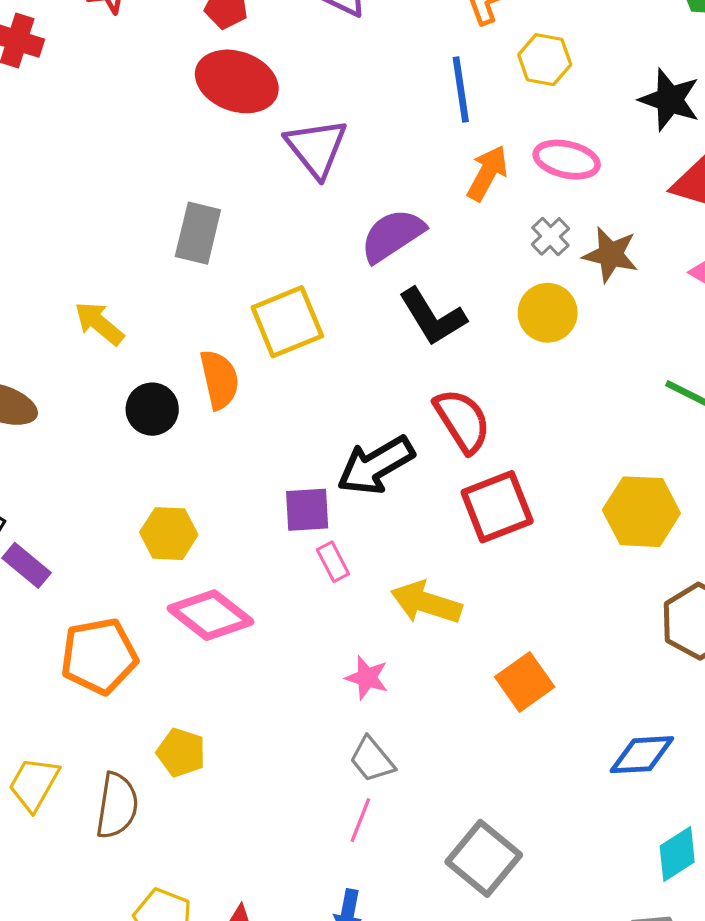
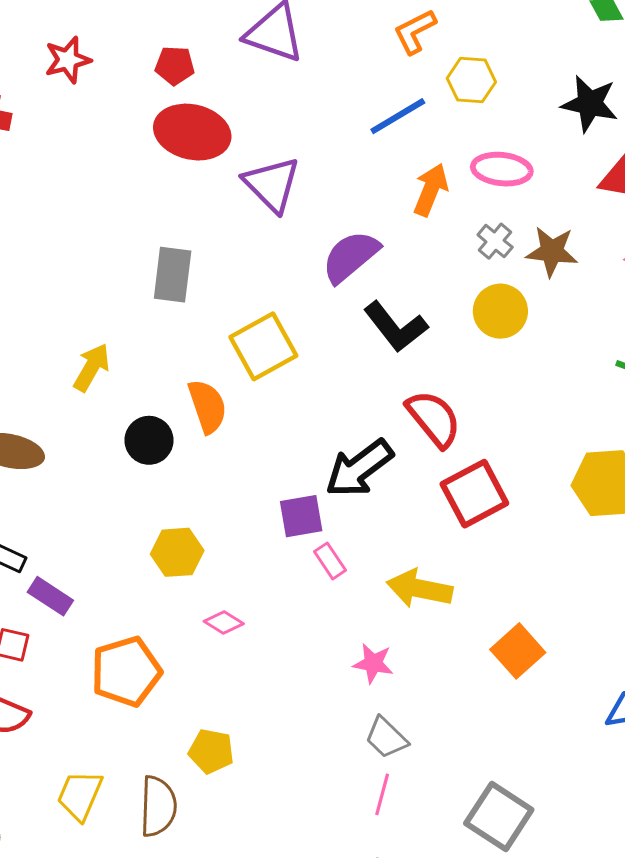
blue line: (461, 89) -> (398, 116), turned 74
yellow arrow: (99, 323) -> (92, 367), turned 87
pink diamond: (210, 615) -> (224, 623), size x0.5

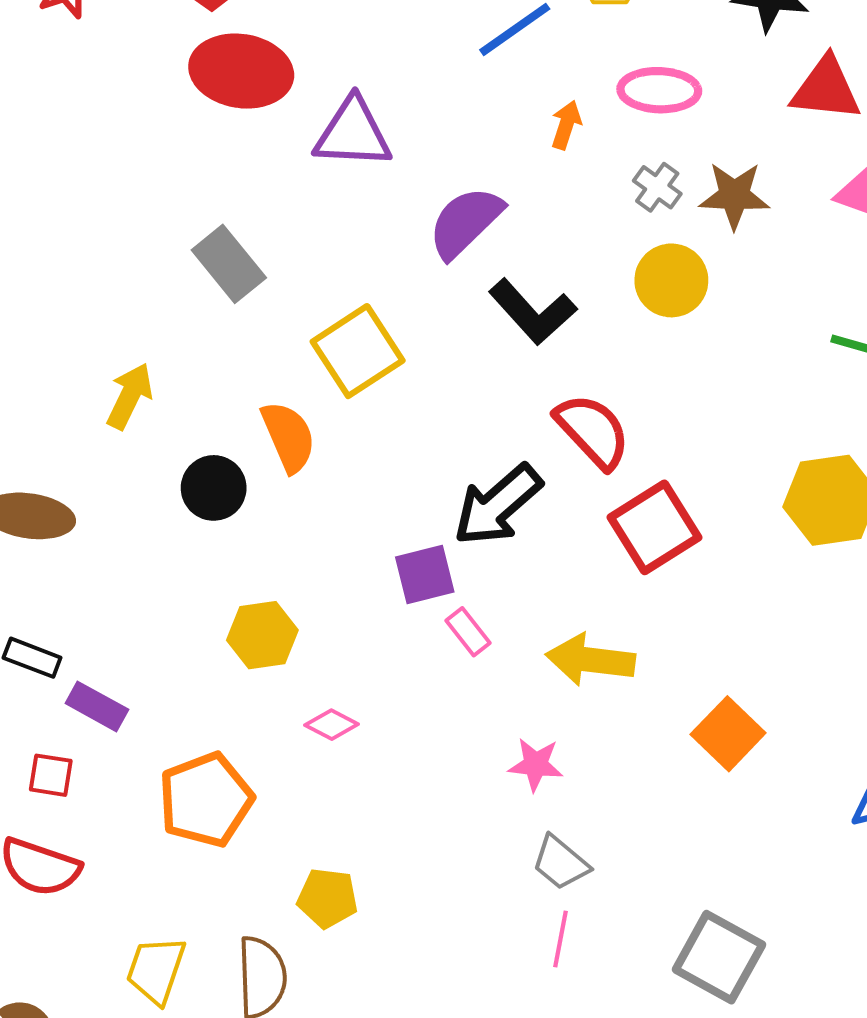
purple triangle: (272, 184) -> (353, 133), turned -38
orange arrow: (431, 190) -> (566, 125), size x0.7
gray rectangle: (173, 275) -> (229, 264), turned -42

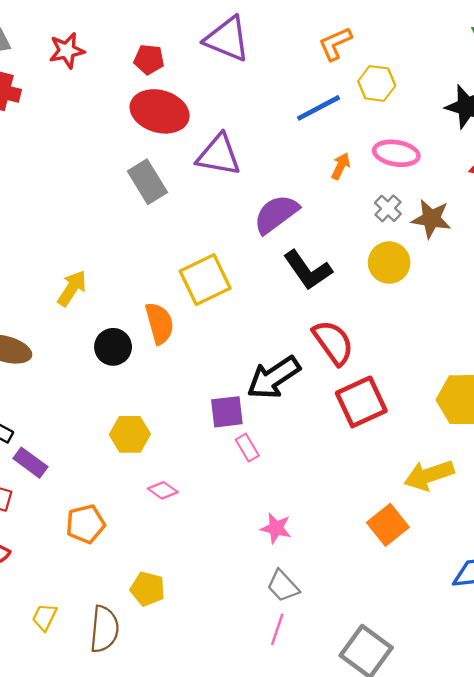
gray rectangle: (229, 264) -> (147, 182), moved
yellow arrow: (590, 660) -> (429, 475), moved, turned -33
orange pentagon: (206, 800) -> (85, 524), size x0.7
yellow trapezoid: (156, 970) -> (45, 617), size x0.7

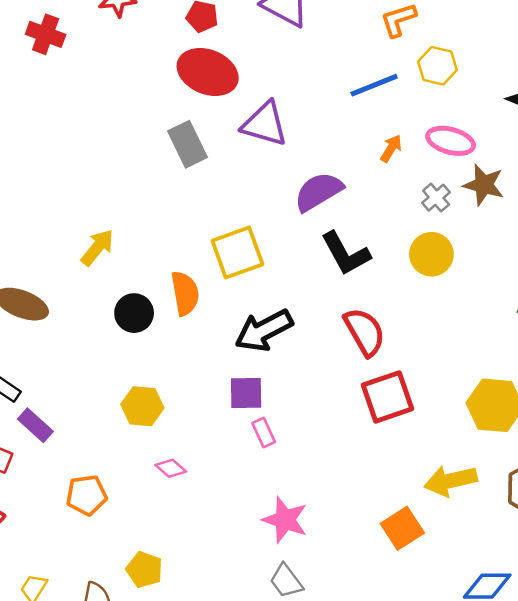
brown star: (431, 219) -> (484, 185), moved
black arrow: (274, 378) -> (264, 330), moved
pink star: (276, 528) -> (285, 520), size x1.4

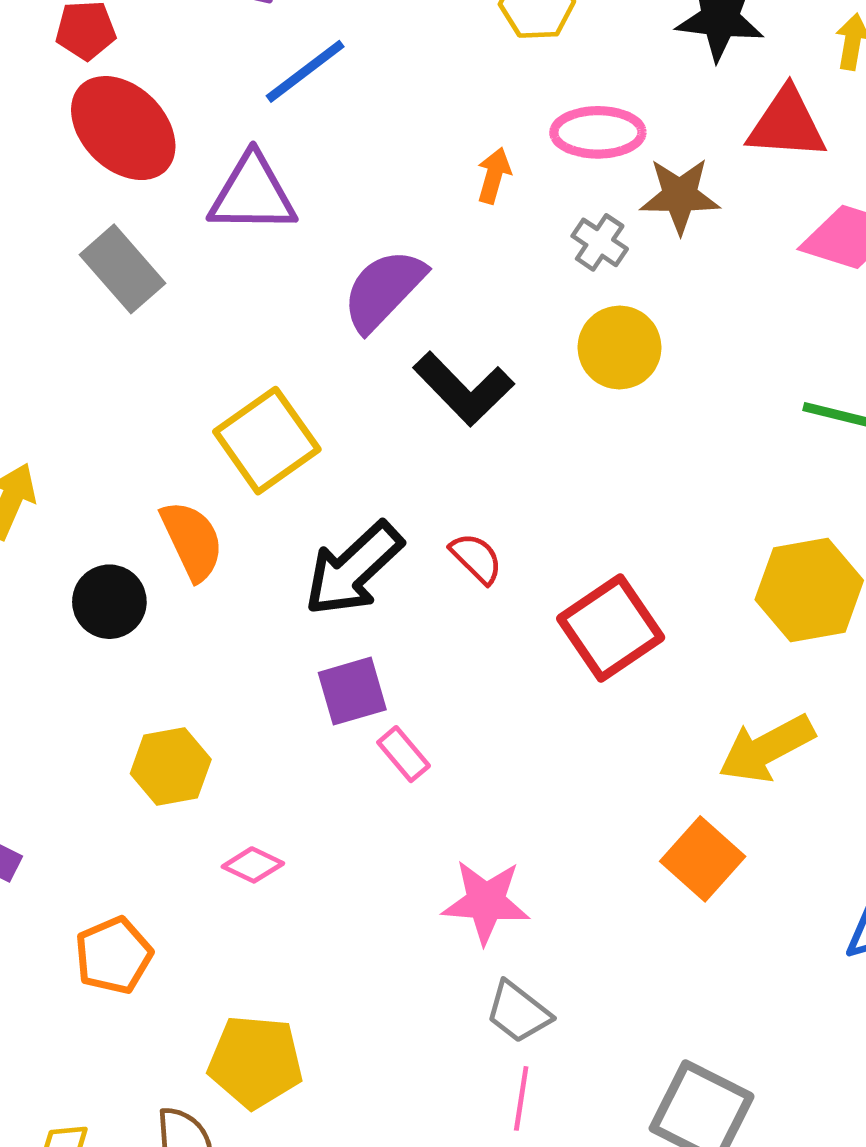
red ellipse: (208, 72) -> (123, 128), turned 38
blue line: (374, 85) -> (305, 71), moved
red semicircle: (365, 332) -> (476, 558), moved, size x0.6
yellow pentagon: (144, 570) -> (255, 1062), size x1.4

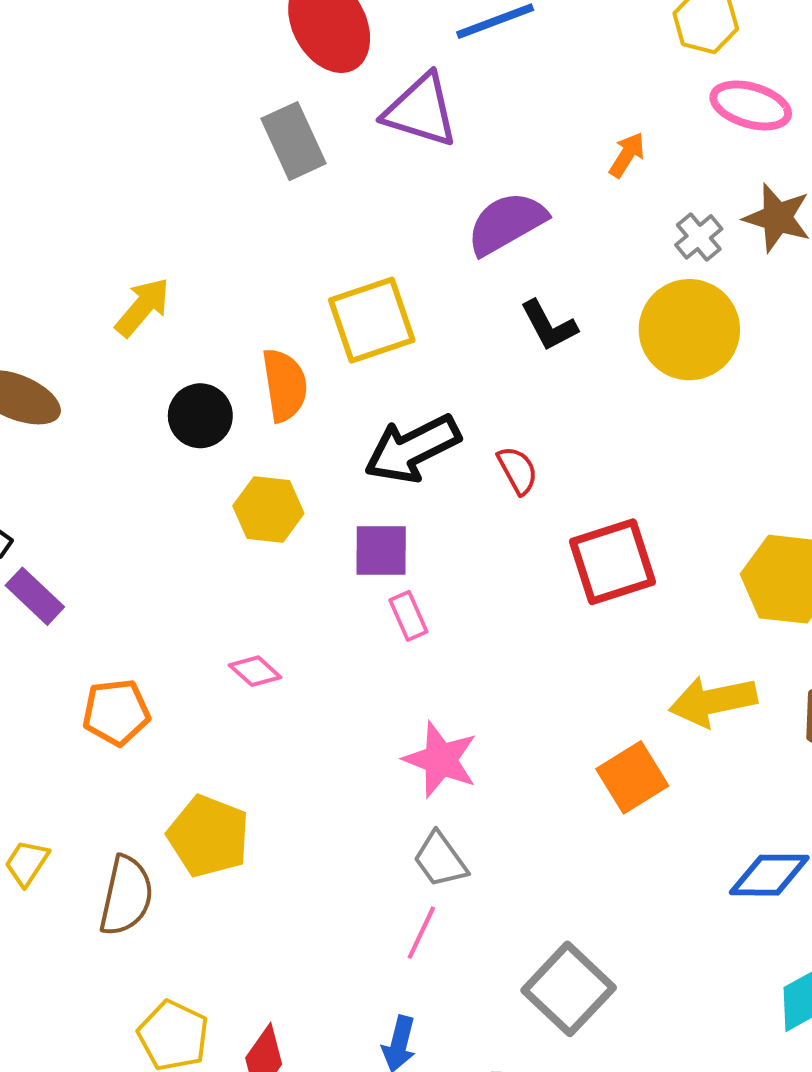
pink ellipse: (598, 132) -> (751, 105), moved
yellow circle: (620, 347) -> (689, 330), size x1.4
black L-shape: (464, 389) -> (549, 326), size x0.7
yellow hexagon: (171, 767) -> (268, 510), moved

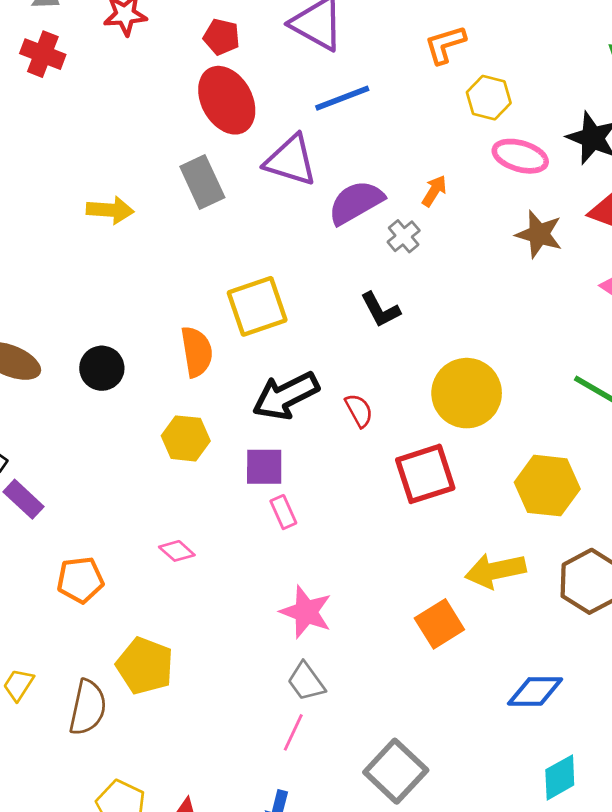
purple semicircle: (507, 223) -> (356, 202), moved
gray cross: (699, 237) -> (404, 236), moved
yellow arrow: (143, 307) -> (110, 210), moved, turned 54
yellow circle: (689, 330) -> (467, 393), moved
black circle: (200, 416) -> (102, 368), moved

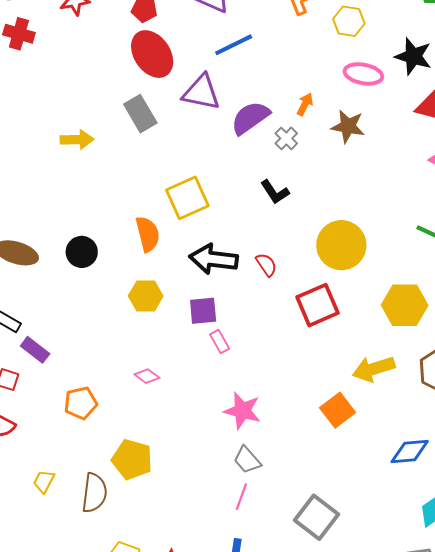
yellow hexagon: (489, 98) -> (349, 21), moved
brown star: (539, 234) -> (348, 126), moved
black arrow: (286, 396) -> (214, 259), turned 39

